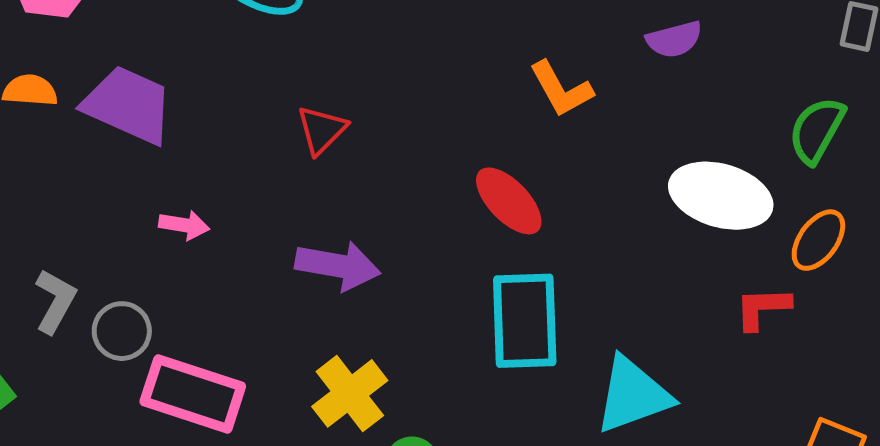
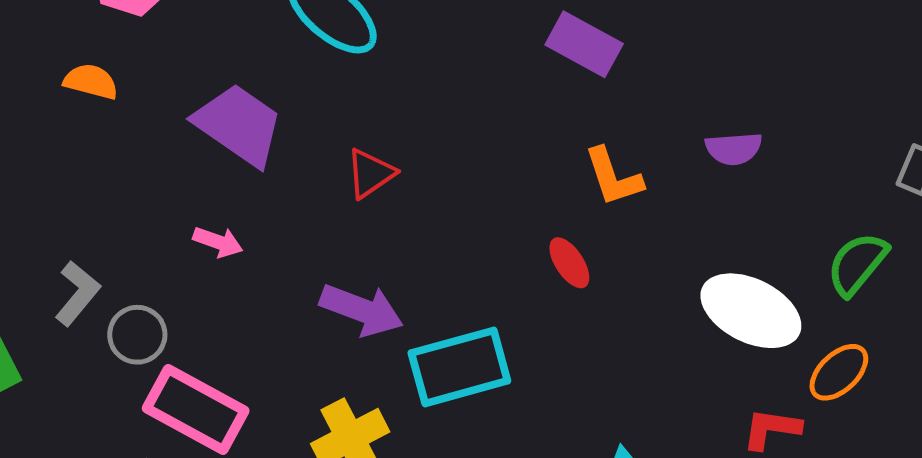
purple trapezoid: (128, 105) -> (239, 125), moved
red ellipse: (509, 201) -> (569, 263), moved, size x0.7
cyan rectangle: (525, 321) -> (459, 367), moved, turned 66

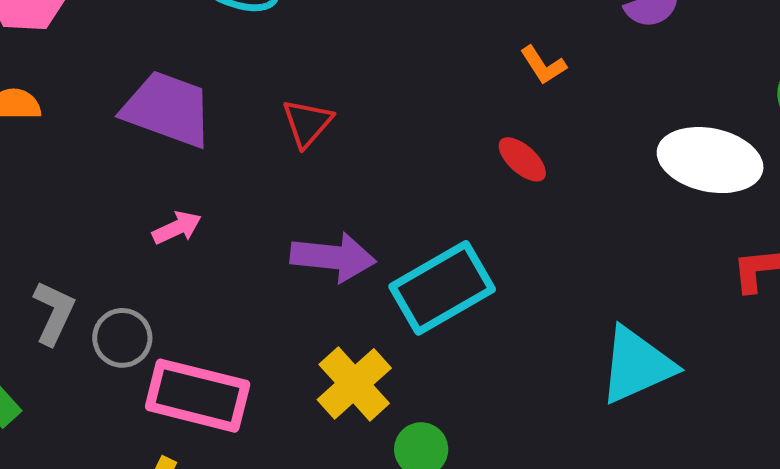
orange L-shape: (613, 177) -> (543, 65), size x0.7
pink arrow: (218, 242) -> (177, 228), turned -30

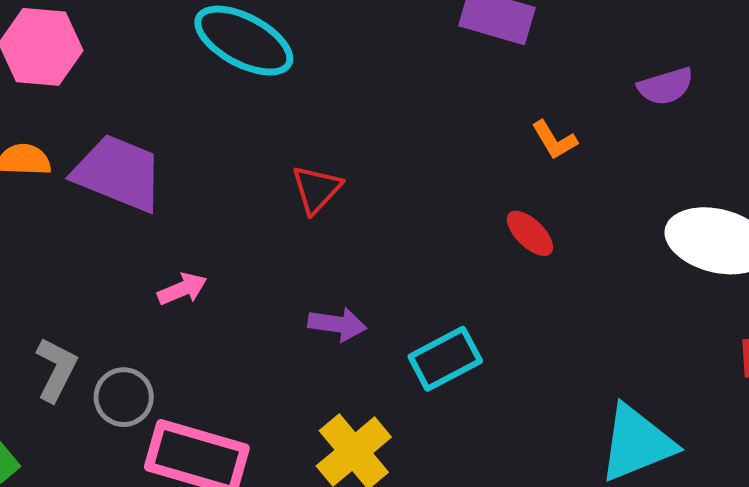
purple trapezoid: (168, 109) -> (118, 173), moved
purple arrow: (333, 257) -> (337, 324), size x0.7
cyan rectangle: (442, 288) -> (445, 359), size x0.7

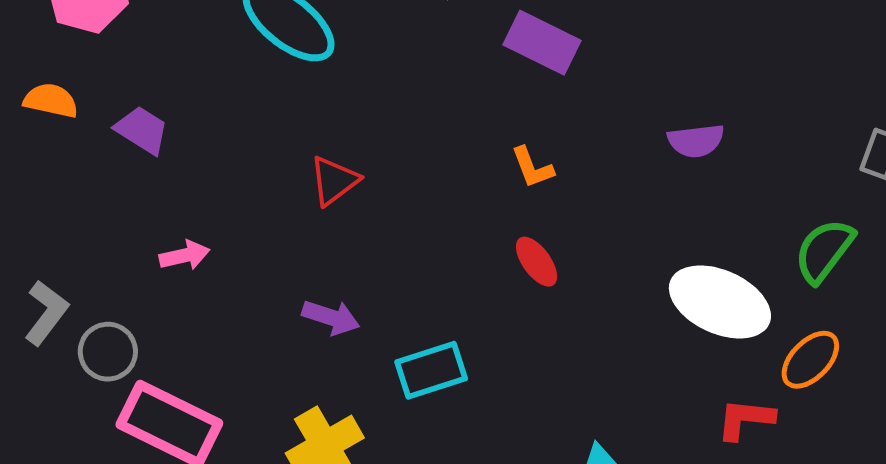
orange L-shape: (554, 140) -> (532, 167), moved
purple trapezoid: (118, 173) -> (142, 130), size x0.6

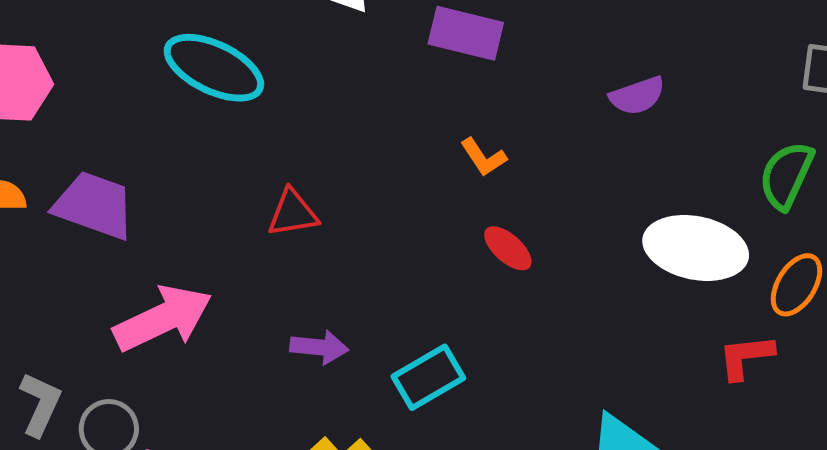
purple trapezoid: (142, 130) -> (94, 205), size x1.5
red triangle: (334, 181) -> (293, 213), turned 40
pink arrow: (185, 255) -> (163, 318), size x2.0

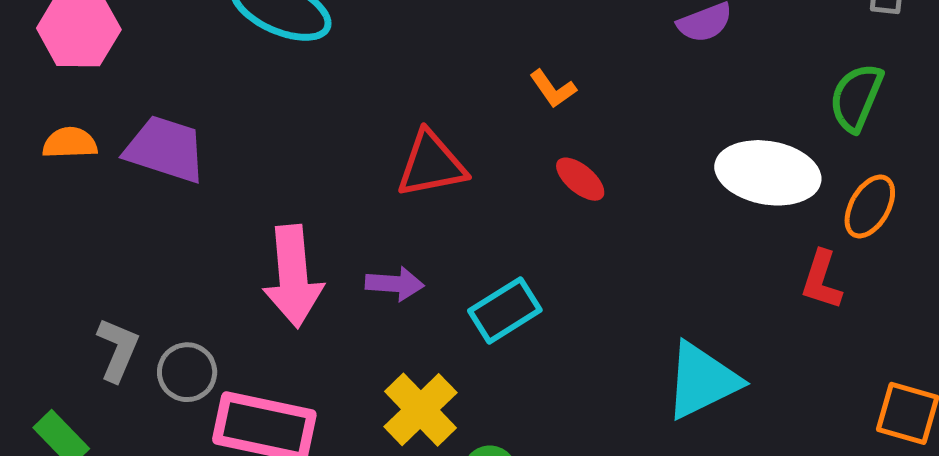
red triangle: (293, 213) -> (431, 164), moved, size x1.4
pink arrow: (163, 318) -> (293, 276), moved, turned 112
red L-shape: (746, 357) -> (822, 280), turned -64

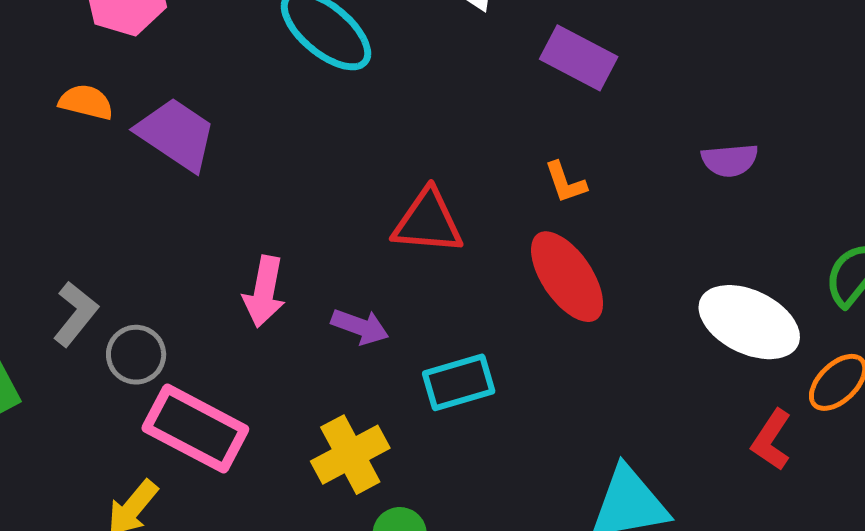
red ellipse: (580, 179) -> (567, 277), size x1.8
pink arrow: (293, 276) -> (264, 292), size x0.7

